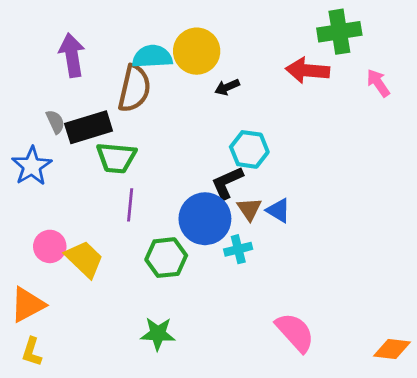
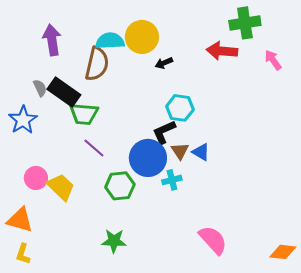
black rectangle: (89, 127) -> (64, 92), turned 52
purple line: (130, 205) -> (94, 148), turned -55
orange triangle: (28, 305) -> (20, 220), turned 44

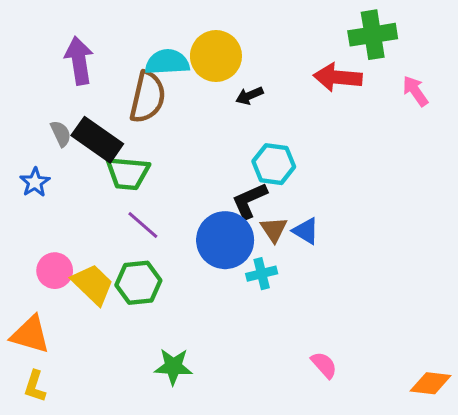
blue star: (23, 120) -> (35, 182), size x0.7
green hexagon: (120, 186) -> (138, 283), moved
pink semicircle: (213, 240) -> (324, 365), size x0.6

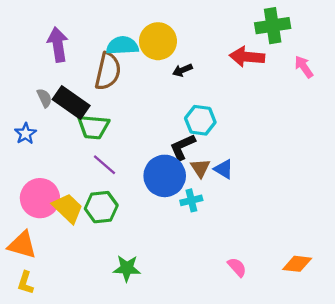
pink circle: (55, 271) -> (40, 198), size x1.5
orange diamond: (431, 383) -> (297, 264), moved

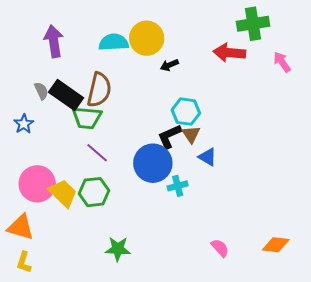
brown semicircle: (108, 71) -> (99, 90), moved
brown triangle: (200, 168) -> (191, 134), moved

